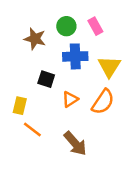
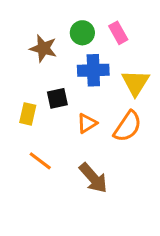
black square: (46, 79) -> (57, 98), turned -30
yellow rectangle: (20, 106) -> (28, 114), moved

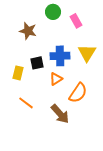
green circle: (82, 33) -> (53, 12), moved
blue cross: (93, 70) -> (60, 56), moved
orange semicircle: (128, 126) -> (78, 93), moved

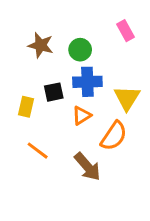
green circle: (53, 12) -> (80, 50), moved
pink rectangle: (76, 21) -> (125, 31), moved
yellow triangle: (87, 53) -> (127, 98), moved

